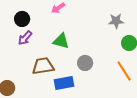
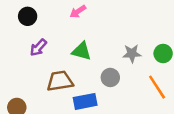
black circle: (22, 19) -> (28, 16), moved
gray star: (116, 21) -> (132, 53), moved

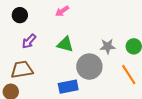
gray circle: (110, 77) -> (89, 67), size x1.6
brown trapezoid: (60, 81) -> (22, 70), moved

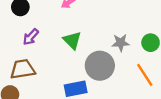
green triangle: (65, 44) -> (72, 40), turned 30

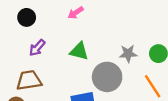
green triangle: (72, 40) -> (79, 51), turned -30

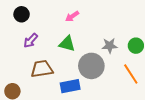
pink arrow: (76, 13) -> (72, 16), moved
brown trapezoid: (29, 80) -> (42, 69), moved

